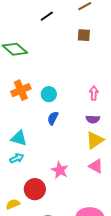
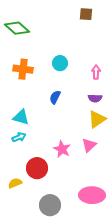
orange cross: (21, 90) -> (23, 69), turned 30
cyan circle: (49, 94) -> (60, 63), moved
pink triangle: (96, 166) -> (89, 145), moved, turned 49

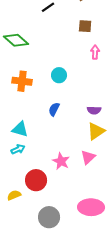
pink arrow: (96, 72) -> (95, 52), moved

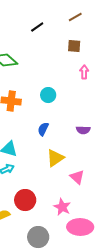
yellow triangle: (96, 131) -> (55, 158), moved
pink triangle: (88, 157) -> (77, 177), turned -35
pink star: (61, 161) -> (62, 207), moved

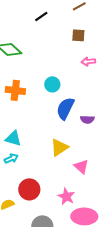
pink arrow: (84, 72) -> (88, 61), turned -96
blue semicircle: (43, 129) -> (65, 108), moved, size x1.6

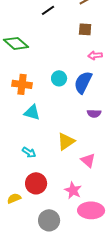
blue semicircle: (65, 108) -> (83, 82), moved
cyan triangle: (13, 138) -> (32, 112), moved
cyan arrow: (11, 158) -> (29, 152), moved, turned 56

